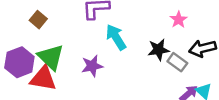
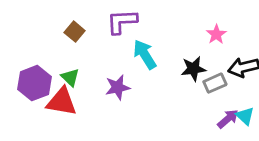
brown square: (38, 20) -> (75, 32), moved
green triangle: (51, 57) -> (70, 77), size x0.6
gray rectangle: (177, 62) -> (215, 83), turned -60

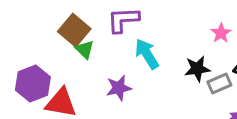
brown square: (75, 32) -> (74, 30), size x1.5
green triangle: (70, 77) -> (85, 49), moved

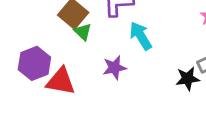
black star: (197, 69) -> (188, 79), moved

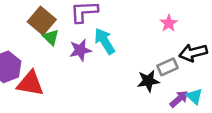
purple star: (114, 68) -> (80, 50), moved

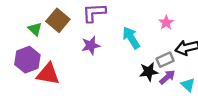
green triangle: (51, 37) -> (35, 29), moved
cyan arrow: (105, 41) -> (131, 38), moved
purple arrow: (179, 99) -> (167, 77), moved

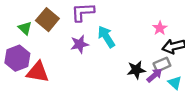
pink star: (166, 23) -> (160, 28), moved
cyan arrow: (131, 38) -> (106, 37), moved
gray rectangle: (165, 60) -> (162, 65), moved

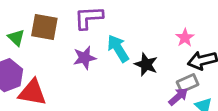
brown square: (47, 20) -> (44, 27), turned -30
black star: (136, 70) -> (146, 64), moved, turned 30

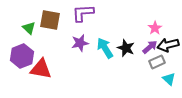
cyan arrow: (118, 48) -> (105, 48), moved
purple arrow: (178, 97) -> (150, 47), moved

